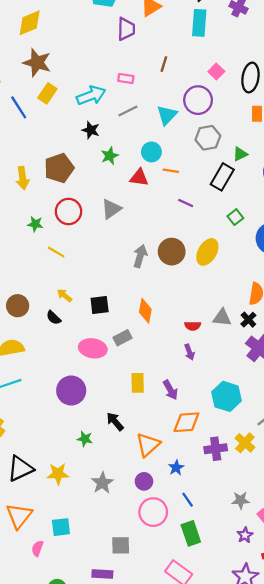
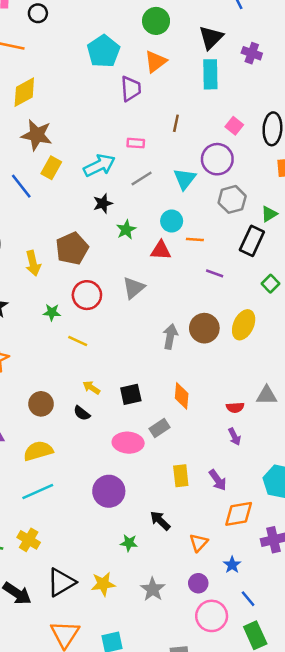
black star: (91, 130) -> (103, 203), turned -30
orange triangle: (148, 445) -> (199, 543), size x0.7

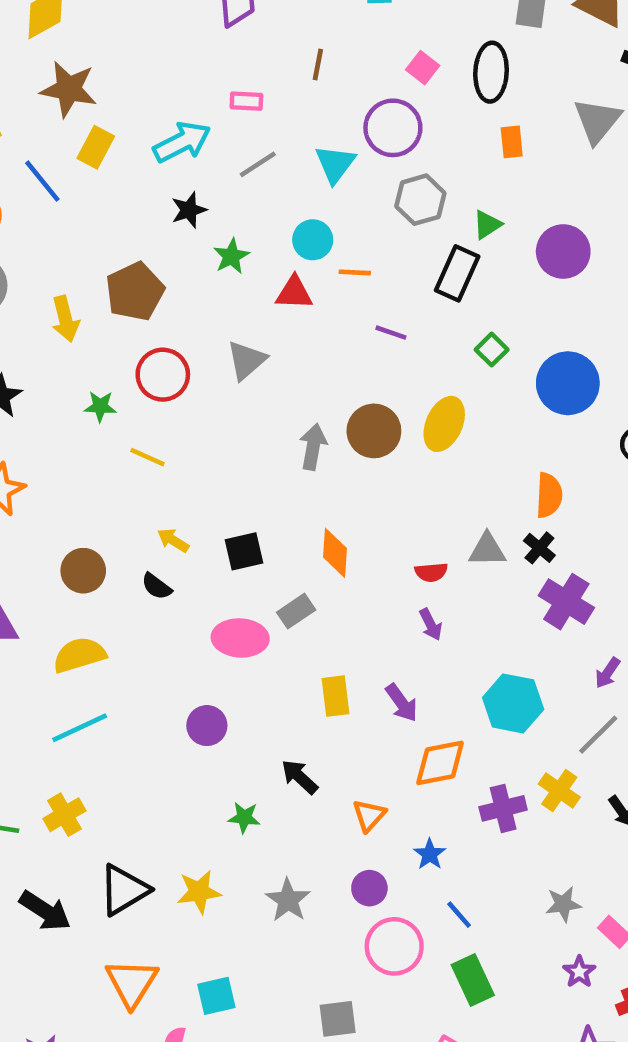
purple circle: (109, 491) -> (207, 726), size x0.7
yellow cross: (29, 540) -> (64, 815), turned 30

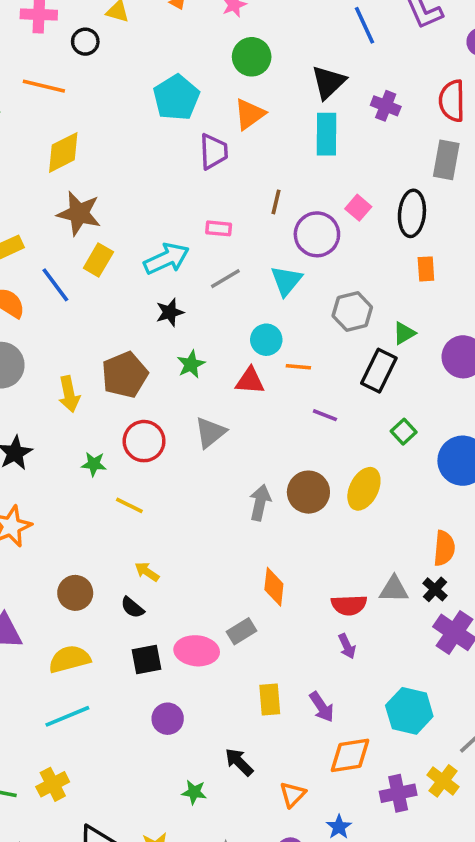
purple circle: (393, 128) -> (317, 234), moved
green star: (231, 256) -> (191, 364), moved
black square: (244, 551) -> (146, 659), moved
red semicircle: (431, 572) -> (349, 605), size x1.4

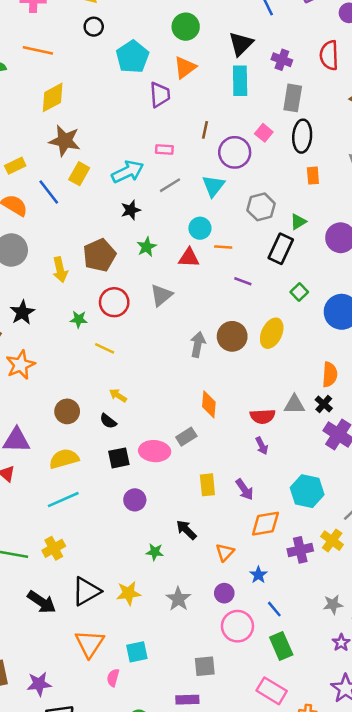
black circle: (85, 42) -> (94, 27), moved
gray rectangle: (446, 160) -> (293, 98), moved

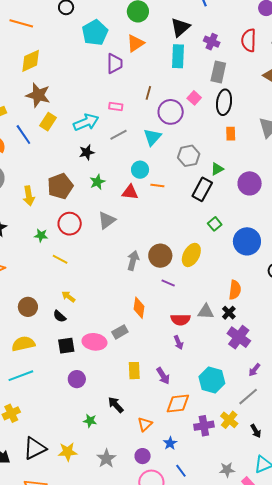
purple line: (243, 281) -> (168, 283), moved

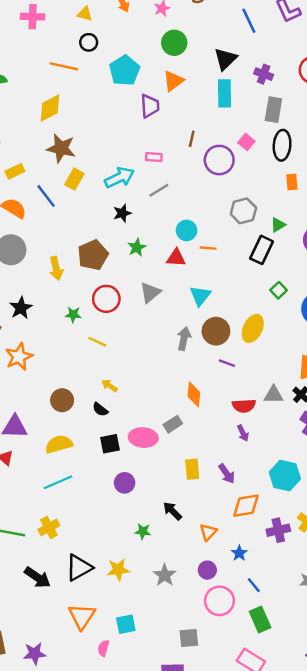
orange line: (21, 23) -> (64, 66), moved
cyan triangle: (152, 137) -> (200, 296), moved

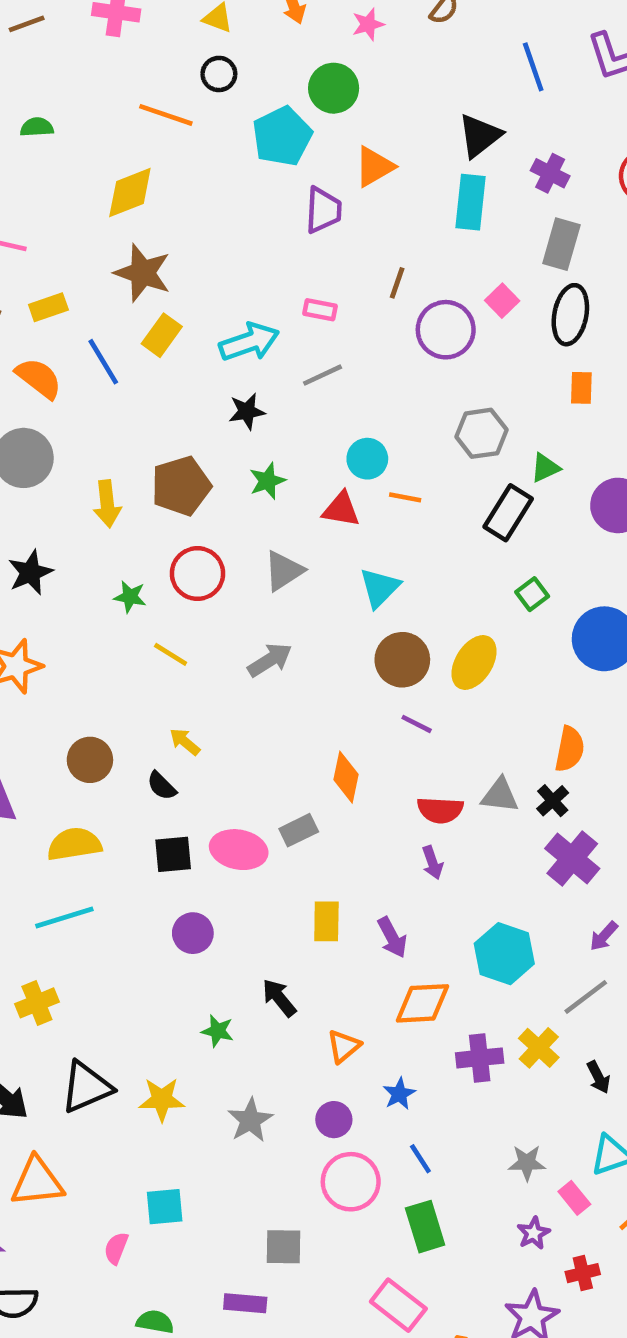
green circle: (174, 43) -> (334, 88), moved
gray arrow: (184, 339) -> (270, 660), moved, turned 40
orange triangle: (82, 616) -> (37, 1182), moved, turned 44

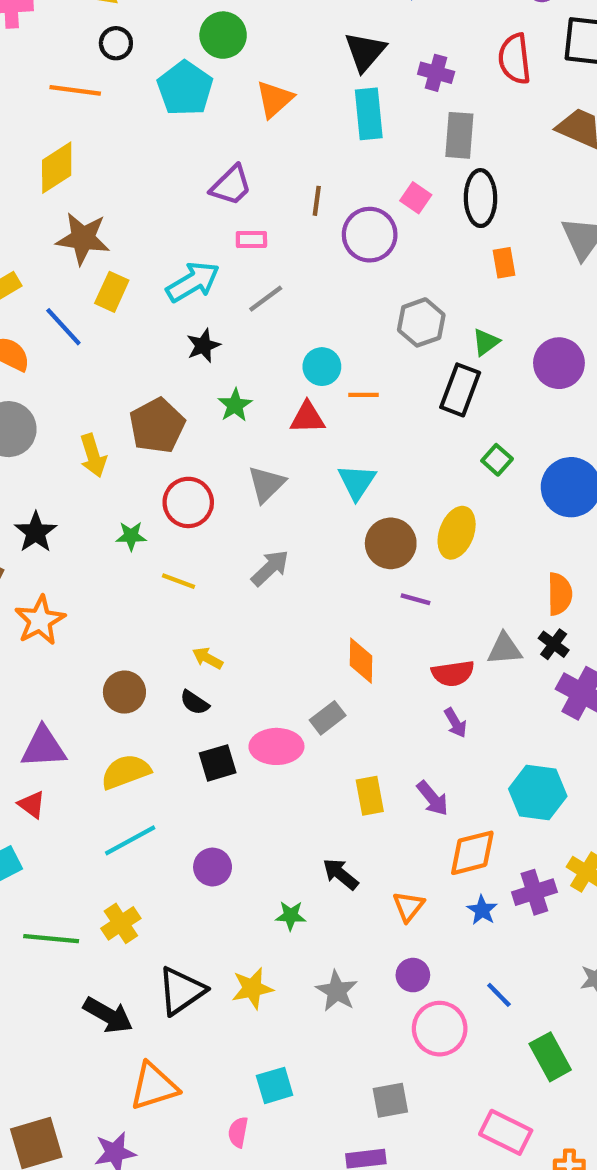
purple trapezoid: (323, 210) -> (231, 185), moved, turned 54
purple circle: (193, 933) -> (213, 867), moved
blue star: (399, 1094) -> (482, 910), moved
green rectangle: (425, 1227) -> (550, 1057), moved

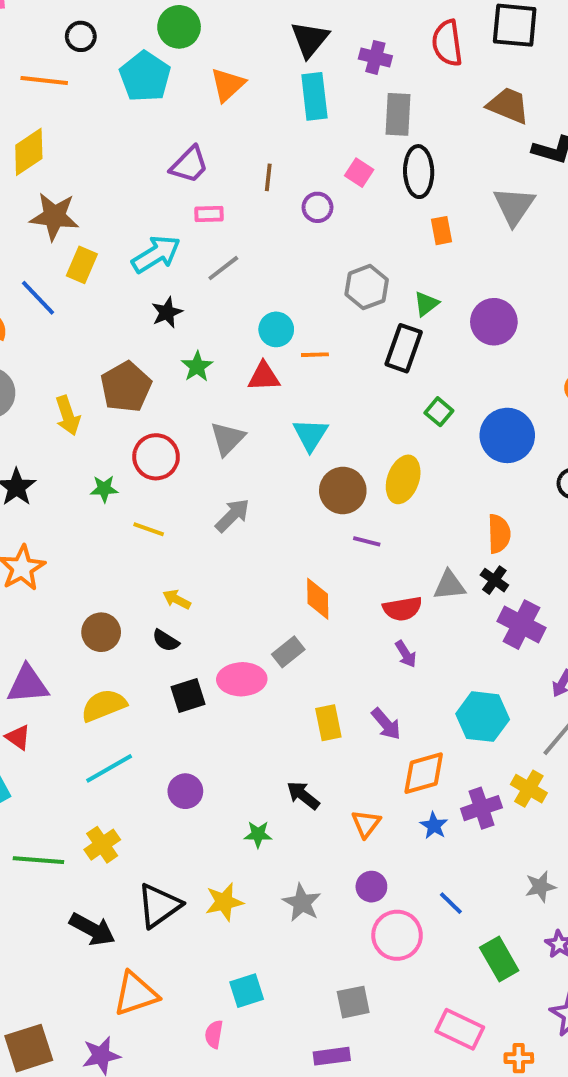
purple circle: (370, 235) -> (317, 207), size x0.6

